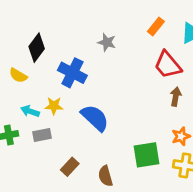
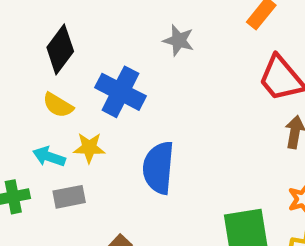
yellow semicircle: (18, 75) -> (58, 105), moved
blue semicircle: (95, 118) -> (158, 168), turned -128

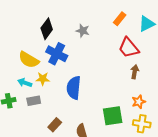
black diamond: (60, 49) -> (47, 29), moved
yellow semicircle: (58, 105) -> (29, 60), size x1.5

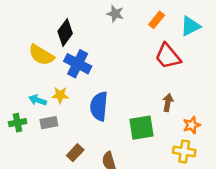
gray star: (83, 31) -> (115, 14), moved
yellow semicircle: (29, 60) -> (41, 55), moved
brown arrow: (135, 72) -> (168, 103), moved
orange star: (139, 102) -> (192, 125), moved
green square: (113, 116) -> (142, 128), moved

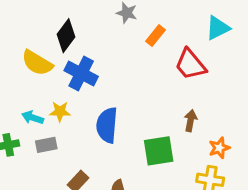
orange rectangle: (157, 20) -> (156, 36), moved

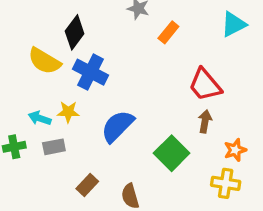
red trapezoid: (190, 64) -> (205, 85), moved
blue semicircle: (107, 125) -> (118, 126), turned 40
green square: (159, 151) -> (172, 153), turned -36

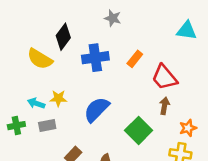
cyan triangle: (234, 24) -> (187, 31), turned 35
orange rectangle: (168, 32) -> (135, 59), moved
blue cross: (90, 72) -> (95, 58), moved, turned -35

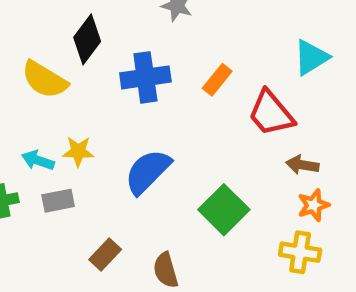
cyan triangle: (187, 31) -> (311, 57), moved, turned -40
brown arrow: (164, 106) -> (302, 165), moved, turned -91

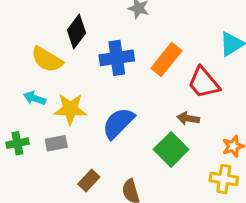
orange rectangle: (217, 80) -> (166, 59), size x1.5
yellow star: (78, 151) -> (70, 109), size x1.5
cyan arrow: (38, 160) -> (35, 98), moved
brown arrow: (302, 165) -> (188, 118), moved

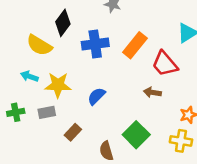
blue semicircle: (118, 123) -> (96, 96), size x0.7
green square: (171, 149) -> (136, 135), moved
brown rectangle: (89, 180) -> (73, 132), moved

